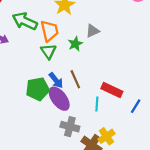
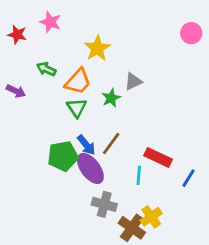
green arrow: (25, 21) -> (46, 69), size x0.6
orange trapezoid: (49, 31) -> (78, 81), turned 55
brown line: (75, 79) -> (111, 144), turned 60

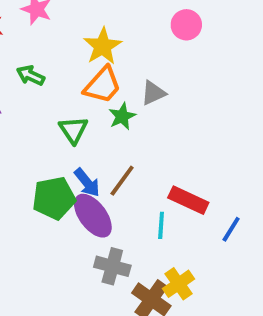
pink circle: (191, 33) -> (186, 25), moved
orange trapezoid: (78, 81) -> (103, 85), moved

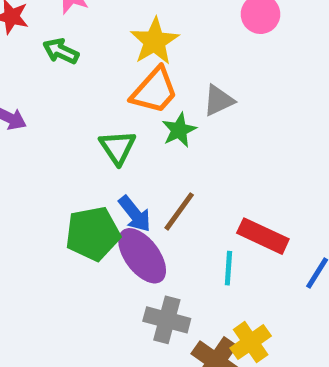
green arrow: (31, 75) -> (61, 51), moved

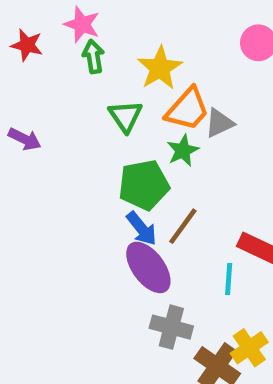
green arrow: (61, 51) -> (93, 57), moved, turned 56
orange trapezoid: (154, 91) -> (187, 109), moved
green triangle: (117, 147) -> (125, 116), moved
green pentagon: (93, 234) -> (144, 185), moved

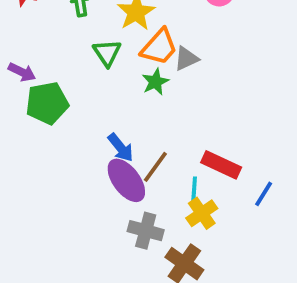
green pentagon: (144, 185) -> (47, 103), moved
brown line: (183, 226) -> (155, 167), moved
yellow cross: (249, 348) -> (202, 213), moved

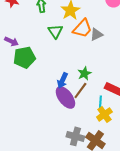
green star: (155, 82) -> (84, 73), moved
blue arrow: (121, 148) -> (62, 80), turned 63
gray cross: (146, 231) -> (75, 136), moved

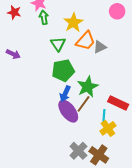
green pentagon: (24, 57) -> (63, 70), moved
green star: (84, 73) -> (88, 87), size x1.5
gray cross: (75, 136) -> (78, 151), turned 30

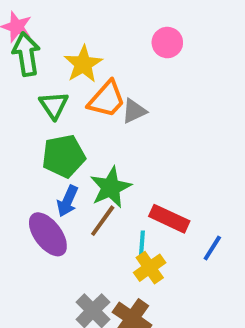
green arrow: (44, 17) -> (26, 54), size x1.5
purple ellipse: (68, 111) -> (48, 234), moved

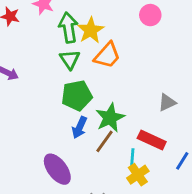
green arrow: (26, 54) -> (68, 28), moved
gray triangle: (134, 111) -> (167, 102), moved
purple ellipse: (48, 234) -> (57, 169), moved

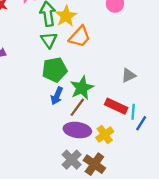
cyan line: (132, 158) -> (133, 112), moved
purple ellipse: (57, 169) -> (77, 130), moved, turned -45

